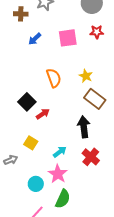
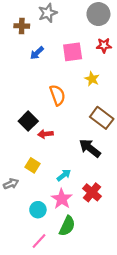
yellow star: (86, 76) -> (92, 79), moved
red arrow: (43, 114) -> (45, 134), turned -152
black arrow: (84, 127) -> (90, 148), turned -45
red cross: (91, 157) -> (92, 192), moved

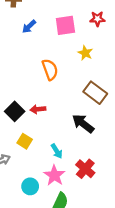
black square: (28, 121) -> (15, 111), moved
cyan arrow: (64, 175) -> (57, 151), turned 96

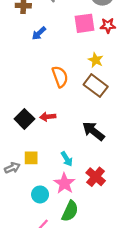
pink square: (65, 25) -> (84, 23), moved
brown rectangle: (95, 93) -> (96, 86), moved
yellow square: (25, 141) -> (31, 158), moved, turned -32

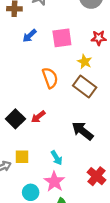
pink square: (84, 23) -> (62, 38), moved
red star: (108, 26) -> (99, 38), moved
red arrow: (48, 117) -> (38, 117), turned -32
red cross: (96, 177) -> (97, 176), moved

